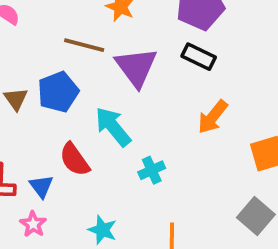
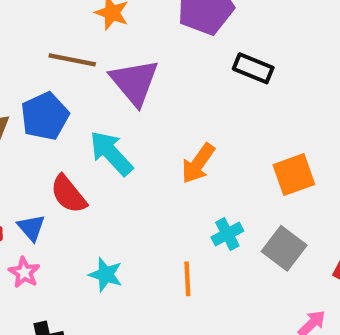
black rectangle: (199, 57) -> (253, 68), moved
orange arrow: (213, 117) -> (198, 163), moved
cyan cross: (152, 170) -> (227, 234), moved

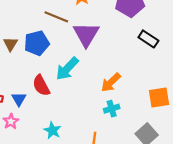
cyan arrow: (111, 153) -> (67, 69), turned -105
cyan cross: (227, 234) -> (112, 109), moved

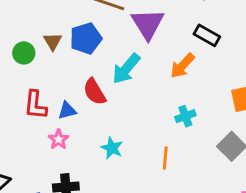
black rectangle: (148, 39) -> (207, 35), moved
orange arrow: (111, 82) -> (182, 66), moved
blue triangle: (19, 99) -> (67, 111), turned 49

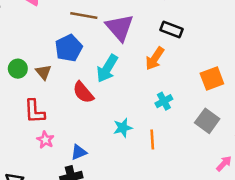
brown triangle: (53, 41) -> (44, 72), moved
blue triangle: (67, 111) -> (79, 152), moved
pink star: (59, 139) -> (45, 140), moved
cyan star: (112, 148) -> (123, 128), moved, turned -30

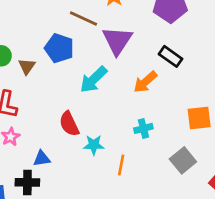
blue pentagon: (69, 48) -> (59, 48), turned 30
red semicircle: (83, 92) -> (69, 124), moved

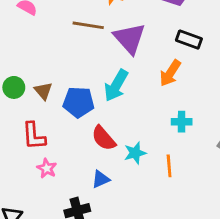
blue pentagon: (59, 48) -> (79, 102), moved
cyan cross: (143, 128) -> (182, 122), turned 30
blue triangle: (42, 159) -> (101, 179), moved

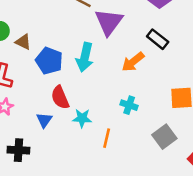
cyan arrow: (116, 85) -> (85, 57), turned -36
brown triangle: (43, 91) -> (23, 42), turned -42
blue triangle: (101, 179) -> (44, 120), moved, turned -49

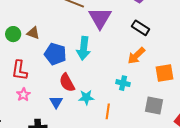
brown triangle: (23, 42) -> (33, 33), moved
orange arrow: (133, 62) -> (136, 56), moved
gray square: (164, 137) -> (154, 106), turned -36

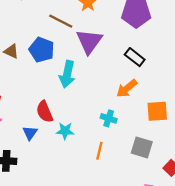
blue pentagon: (55, 54) -> (42, 50), moved
orange line: (108, 111) -> (99, 151), moved

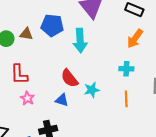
blue triangle: (30, 133) -> (62, 100), turned -32

